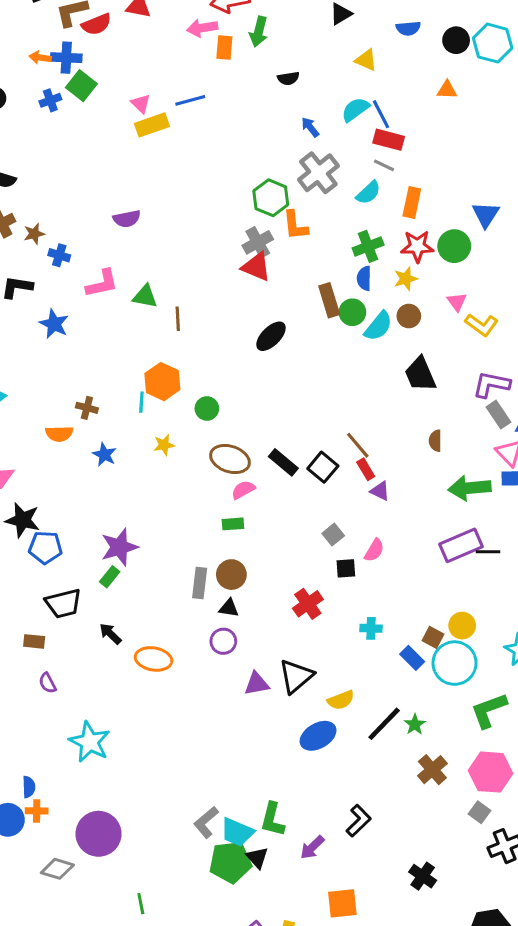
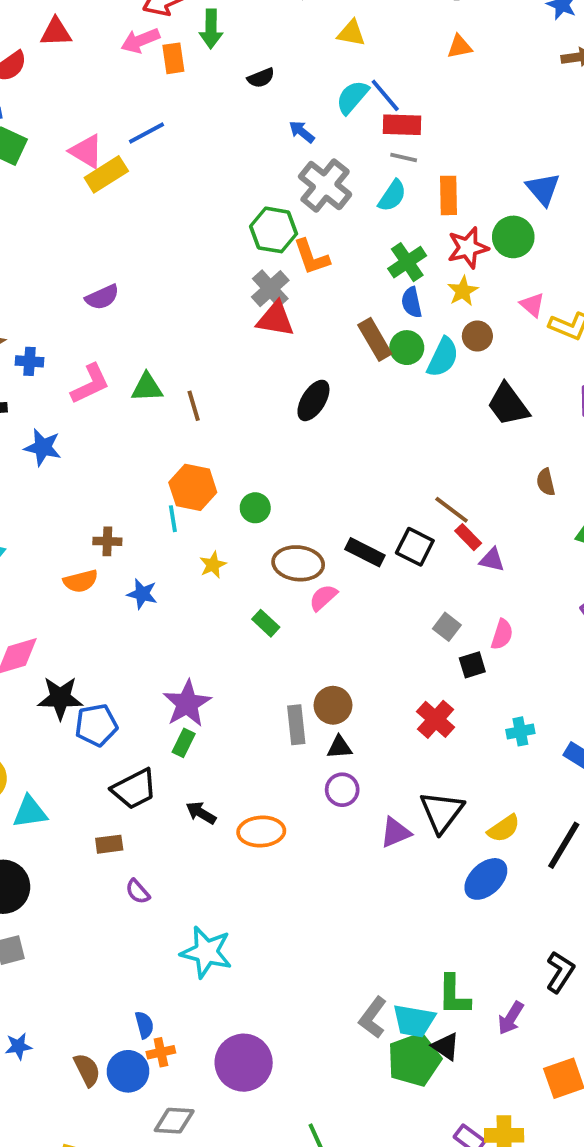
pink triangle: (141, 104) -> (86, 151), size x1.4
green rectangle: (233, 524) -> (266, 623), moved, turned 60
gray diamond: (57, 869) -> (174, 1121), moved

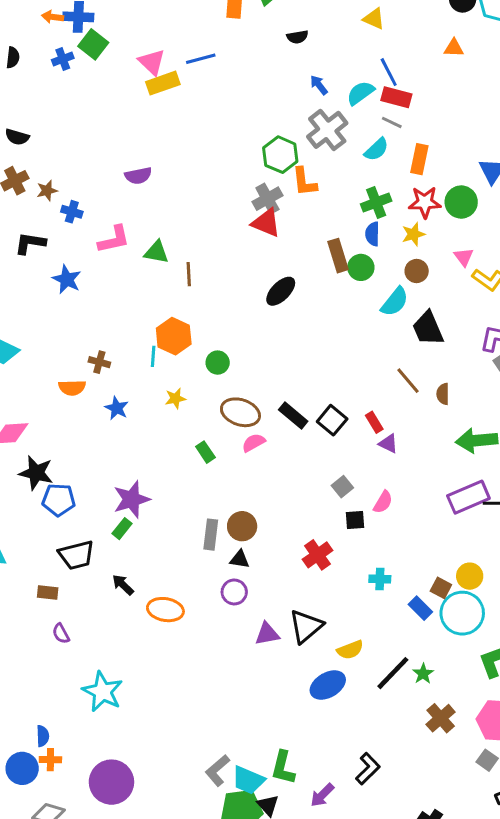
cyan semicircle: (352, 97) -> (360, 93), moved
cyan semicircle: (443, 357) -> (395, 302), moved
brown line: (452, 510) -> (408, 381), moved

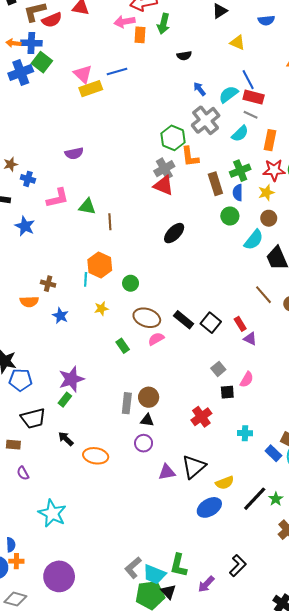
blue cross: (63, 59) -> (21, 72), size x1.6
brown rectangle: (338, 256) -> (215, 184), moved

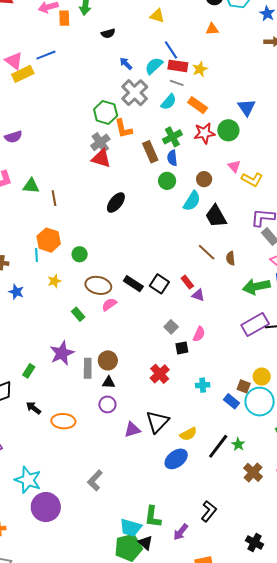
orange rectangle: (270, 140) -> (198, 105), turned -60
yellow star: (266, 193) -> (200, 69), moved
purple star: (71, 379) -> (62, 353), moved
gray L-shape: (133, 568) -> (95, 480), moved
purple circle: (59, 576) -> (46, 507), moved

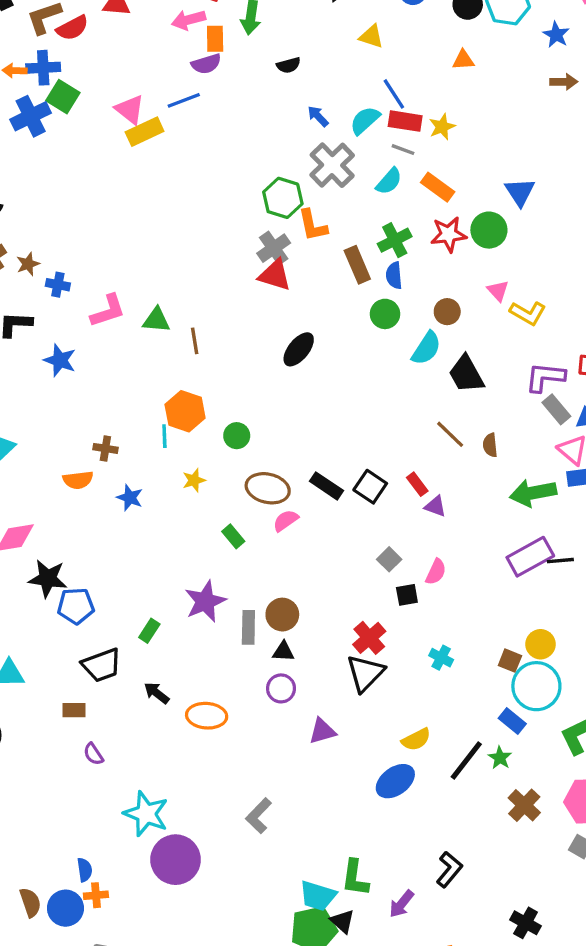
purple semicircle: (13, 137) -> (206, 64), moved
cyan cross: (203, 385) -> (441, 658), turned 32
blue rectangle: (232, 401) -> (512, 721), moved
black triangle: (157, 422) -> (365, 673), moved

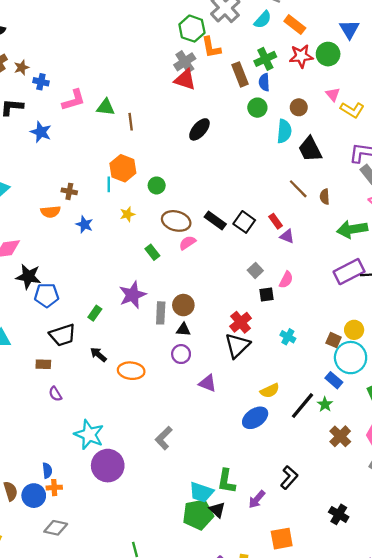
cyan semicircle: (426, 348) -> (284, 131), turned -30
purple triangle: (322, 731) -> (208, 383), turned 36

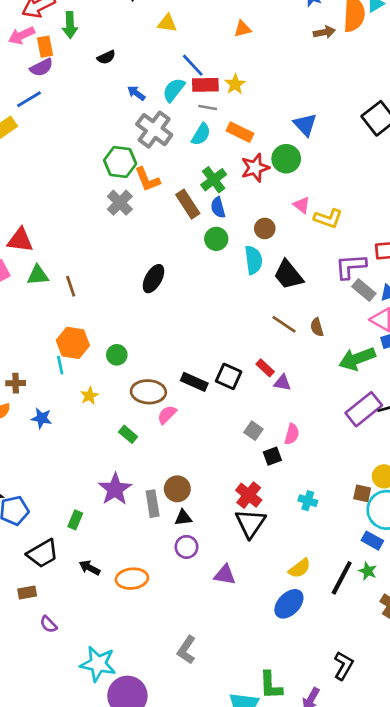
red triangle: (185, 80) -> (20, 240), moved

